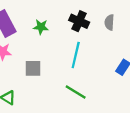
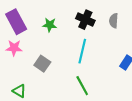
gray square: (33, 68) -> (42, 64), turned 35
green line: (76, 92) -> (82, 86), turned 30

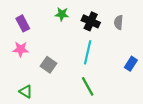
purple rectangle: (16, 22) -> (23, 23), size x0.7
green star: (50, 25) -> (62, 14), moved

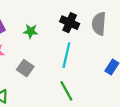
green star: (62, 14) -> (31, 31), moved
gray semicircle: (119, 22) -> (99, 24), size x1.5

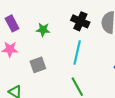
gray square: (25, 68) -> (38, 65), turned 35

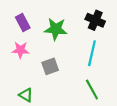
green star: (43, 30) -> (56, 29), size x1.5

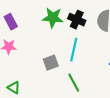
green star: (56, 29) -> (53, 18), moved
gray square: (50, 66) -> (51, 63), moved

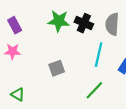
cyan line: (74, 50) -> (99, 55), moved
green line: (74, 83) -> (94, 90), moved, turned 72

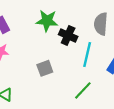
black cross: (84, 23) -> (68, 36), moved

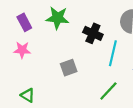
green star: (47, 21) -> (58, 18), moved

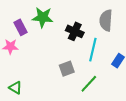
purple rectangle: (24, 22) -> (20, 27), moved
gray square: (69, 68) -> (67, 69), moved

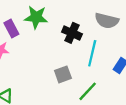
gray semicircle: (106, 20) -> (107, 21), turned -80

